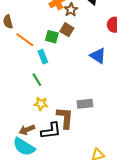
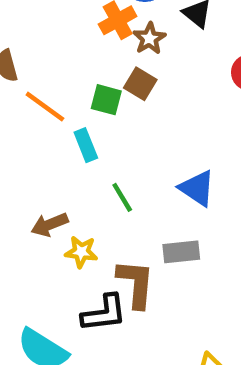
blue triangle: (98, 56) -> (197, 188), moved
green line: (37, 80) -> (122, 197), moved
brown arrow: (27, 130) -> (50, 225), moved

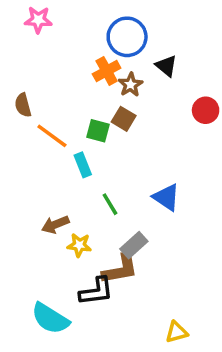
gray rectangle: (181, 252) -> (134, 245), moved, turned -36
brown L-shape: (136, 284) -> (120, 269), turned 75

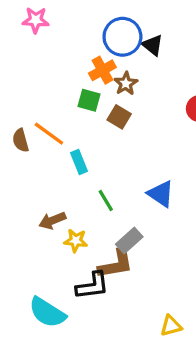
black triangle: (166, 66) -> (153, 45), moved
brown semicircle: (23, 105) -> (21, 140), moved
green square: (98, 131) -> (89, 100), moved

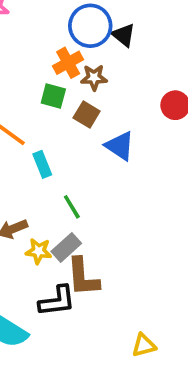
brown star: (126, 84) -> (94, 78), turned 30
blue triangle: (161, 194) -> (120, 146), moved
gray rectangle: (129, 241) -> (66, 247), moved
brown L-shape: (116, 264) -> (83, 277), turned 96

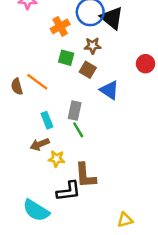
black triangle: (124, 35) -> (112, 18), size x1.5
orange cross: (68, 63) -> (60, 26), moved
cyan rectangle: (42, 164) -> (47, 120), moved
gray rectangle: (66, 247) -> (75, 111), moved, turned -36

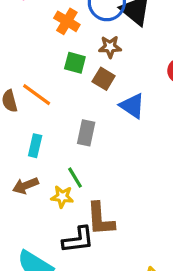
orange cross: (60, 26) -> (67, 21), turned -30
cyan rectangle: (47, 120) -> (35, 146), moved, turned 35
green line: (78, 130) -> (75, 178), moved
brown arrow: (40, 144) -> (26, 186), moved

